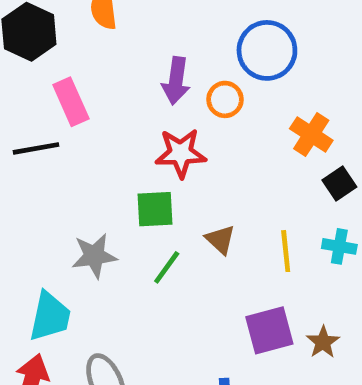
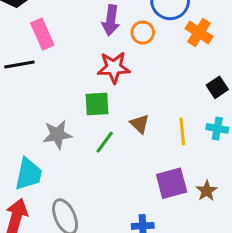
orange cross: (311, 134) -> (199, 33), moved

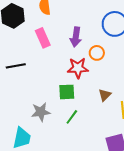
orange circle: (143, 33) -> (97, 53), moved
pink rectangle: (42, 34) -> (43, 38), moved
brown triangle: (140, 124) -> (105, 95), moved, turned 32

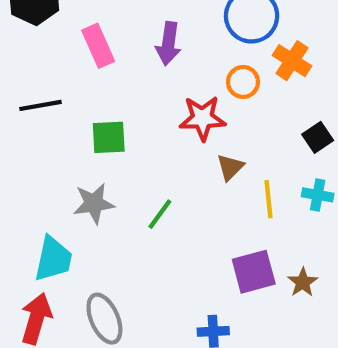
orange circle: (97, 53) -> (243, 82), moved
red star: (78, 68) -> (203, 118), moved
green square: (67, 92) -> (109, 137), moved

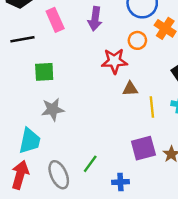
black line: (41, 105) -> (22, 39), moved
green square: (109, 137) -> (44, 72), moved
brown triangle: (230, 167) -> (130, 89), turned 42
green line: (160, 214) -> (90, 164), moved

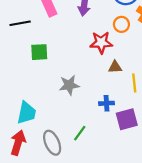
gray star: (53, 109) -> (69, 85), moved
blue cross: (120, 182) -> (106, 103), moved

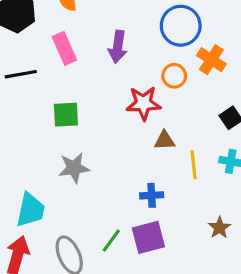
green square: (39, 52) -> (66, 115), moved
gray star: (69, 85) -> (74, 168), moved
purple square: (127, 119) -> (148, 237), moved

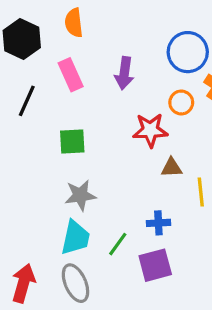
black line: (21, 74) -> (27, 101), turned -56
cyan trapezoid: (30, 210) -> (75, 238), moved
green line: (111, 241) -> (118, 244), moved

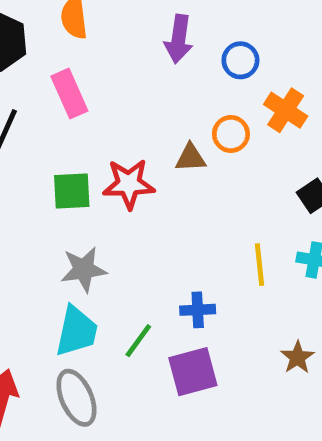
blue circle: (188, 52) -> (240, 60), size x0.6
purple arrow: (124, 73) -> (179, 39), moved
red star: (150, 130) -> (129, 184), moved
brown triangle: (171, 168) -> (191, 158), moved

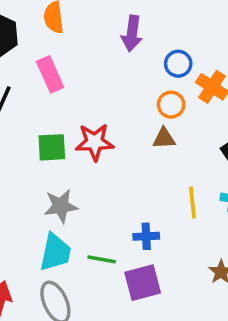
blue circle: (240, 60) -> (178, 64), moved
brown triangle: (191, 158) -> (164, 138), moved
green line: (138, 341) -> (102, 259), turned 64

